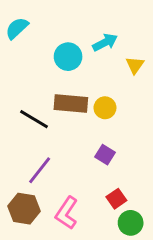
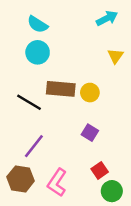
cyan semicircle: (17, 28) -> (38, 24), moved, turned -105
cyan arrow: (105, 42) -> (107, 18), moved
cyan circle: (68, 57) -> (38, 52), moved

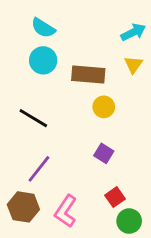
cyan arrow: (107, 18) -> (133, 32), moved
brown rectangle: (61, 89) -> (88, 74), moved

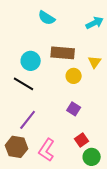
cyan semicircle: (43, 28) -> (47, 18), moved
cyan circle: (43, 60) -> (31, 61), moved
yellow triangle: (133, 65) -> (95, 62), moved

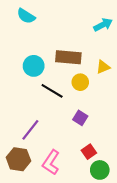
cyan semicircle: (47, 18) -> (26, 16), moved
yellow triangle: (95, 62) -> (103, 67), turned 32
black line: (24, 84) -> (52, 91), moved

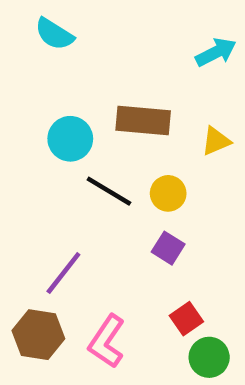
yellow circle: (80, 82) -> (168, 193), moved

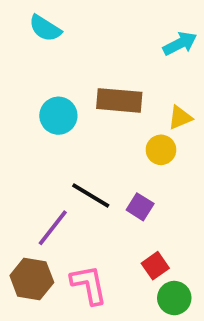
black line: (109, 191) -> (91, 195), moved
yellow circle: (168, 193) -> (161, 150), moved
pink L-shape: (107, 341) -> (89, 285), turned 135

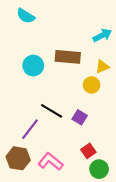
cyan arrow: (180, 43) -> (102, 35), moved
pink L-shape: (89, 285) -> (51, 162), turned -40

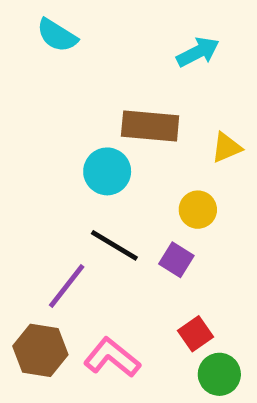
cyan arrow: (102, 35) -> (198, 52), moved
cyan circle: (33, 66) -> (107, 171), moved
yellow circle: (91, 85) -> (198, 210), moved

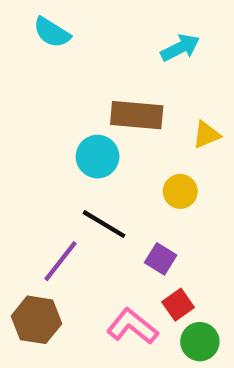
purple square: (176, 260) -> (161, 259), moved
pink L-shape: (112, 358) -> (132, 326), moved

